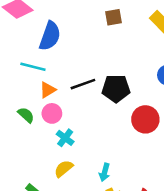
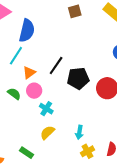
cyan line: (33, 67) -> (16, 56), turned -66
black line: (83, 84) -> (56, 65), turned -30
black pentagon: (116, 88) -> (78, 78), moved

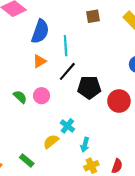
cyan line: (16, 56) -> (66, 46), moved, turned -42
orange triangle: (29, 73) -> (39, 61), moved
cyan cross: (46, 109) -> (67, 126), moved

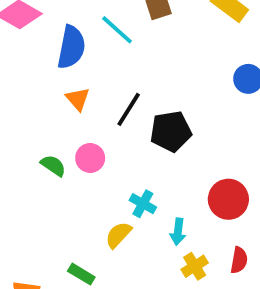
cyan line: (66, 46) -> (117, 30), moved, turned -36
orange triangle: (39, 61) -> (78, 99), turned -32
red circle: (119, 101) -> (228, 199), moved

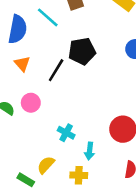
black pentagon: (171, 131) -> (82, 51), moved
yellow semicircle: (118, 235) -> (46, 165), moved
yellow cross: (195, 266) -> (79, 175), moved, turned 35

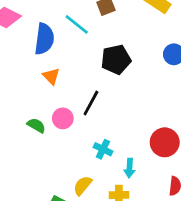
black line: (56, 70) -> (91, 103), moved

